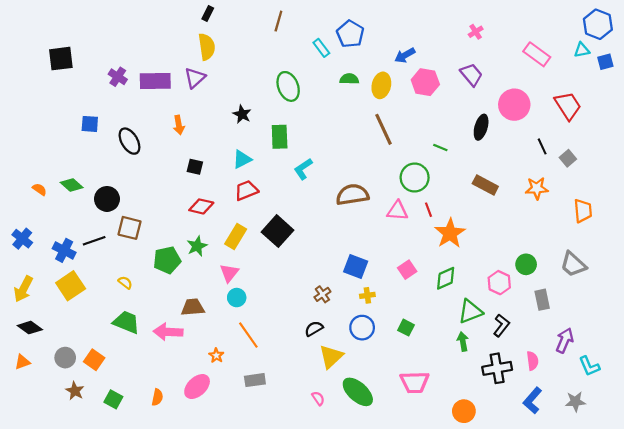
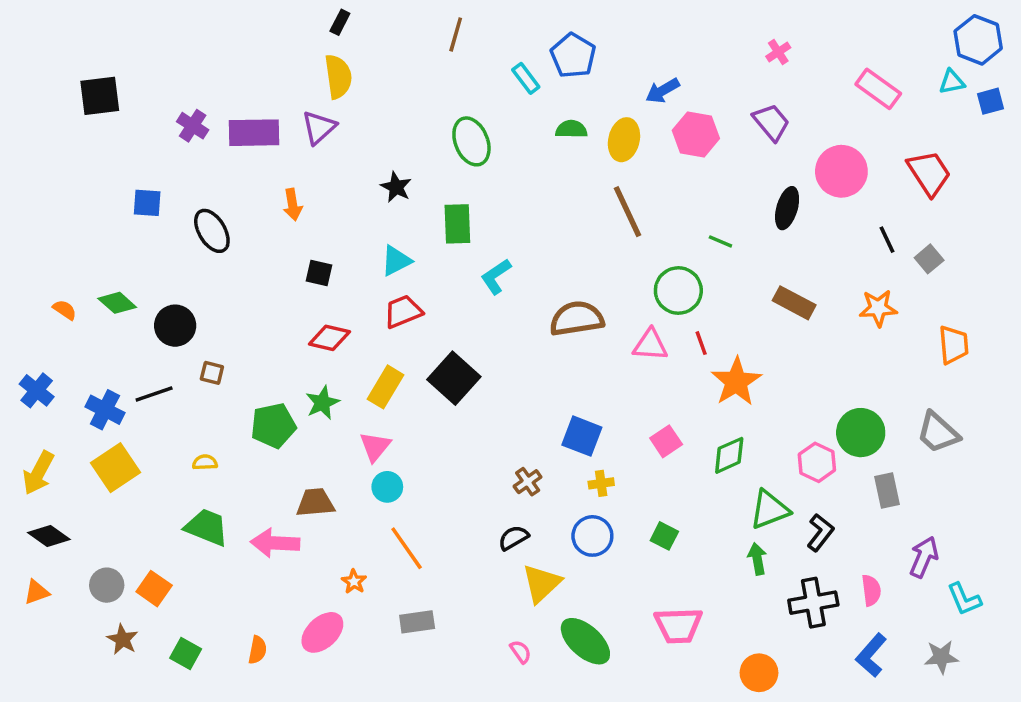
brown square: (129, 228) -> (212, 373), size x0.6
green circle: (526, 264) -> (861, 433), size x1.4
yellow semicircle: (125, 283) -> (205, 462), turned -40

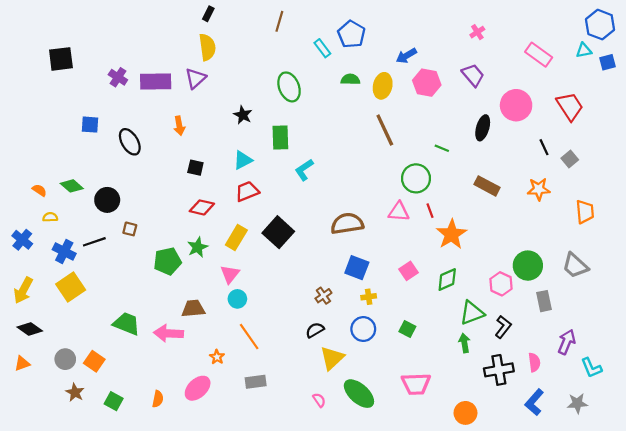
brown semicircle: (577, 319) -> (347, 224), moved
yellow semicircle: (205, 462) -> (50, 217), moved

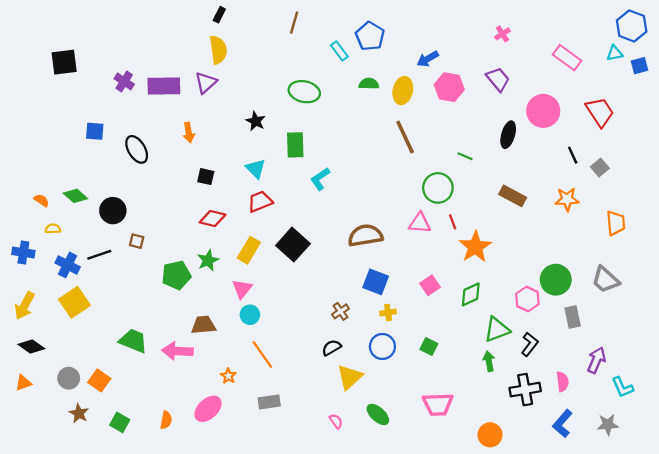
green ellipse: (289, 87) -> (304, 92), turned -56
cyan triangle: (243, 160) -> (256, 169), turned -48
blue cross: (22, 240) -> (23, 252), turned -30
green ellipse: (359, 394) -> (378, 414), size x0.7

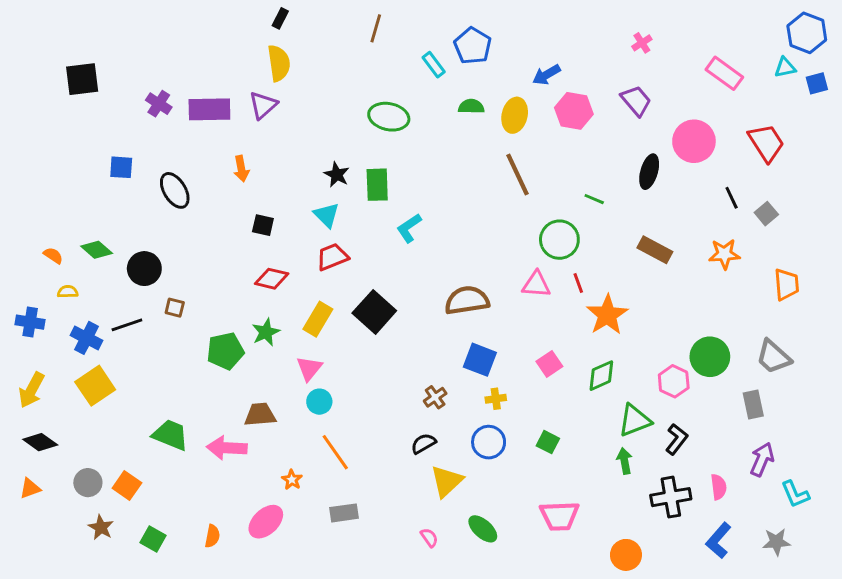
black star: (256, 121) -> (337, 175), moved
gray rectangle: (573, 317) -> (753, 404), moved

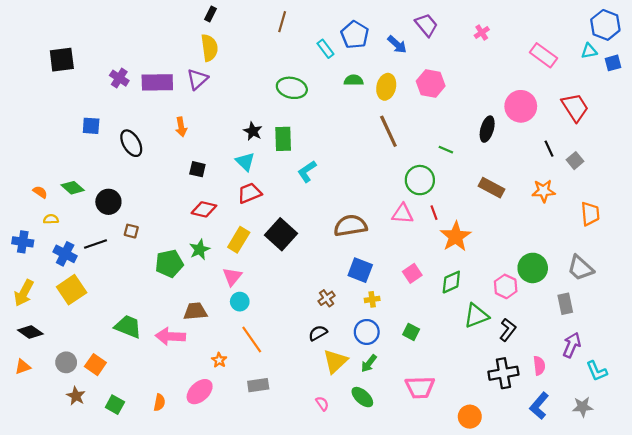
blue arrow: (546, 75) -> (397, 44), moved, turned -108
purple trapezoid: (636, 101) -> (426, 25), moved
green arrow: (625, 461) -> (369, 363), moved, turned -132

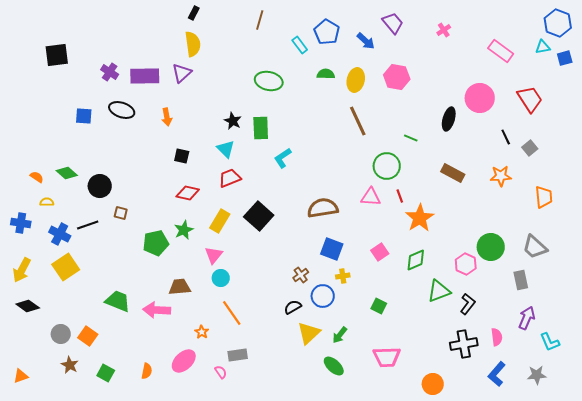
black ellipse: (131, 143) -> (122, 110), moved, turned -40
blue circle: (367, 332) -> (323, 296), moved
orange triangle: (23, 367) -> (21, 376), moved
pink semicircle: (322, 404) -> (221, 372), moved

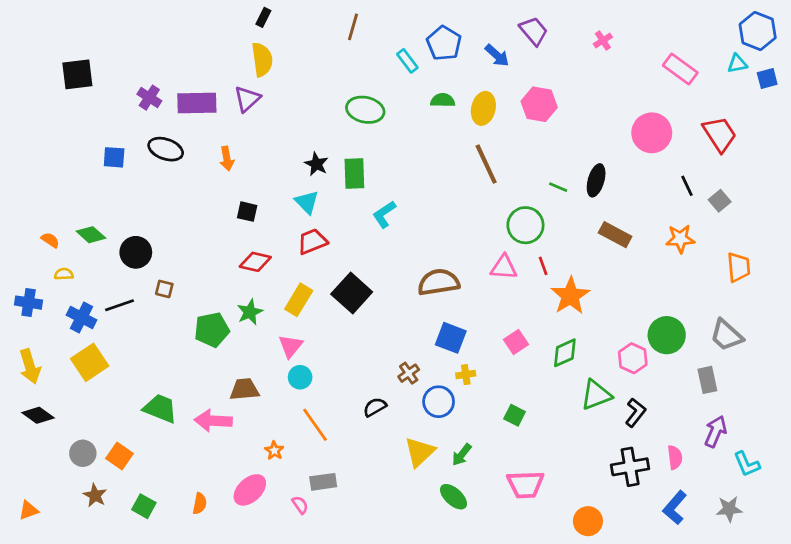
black ellipse: (449, 119) -> (596, 180), moved
yellow arrow: (22, 270) -> (30, 366), turned -45
black semicircle: (293, 307) -> (375, 407), moved

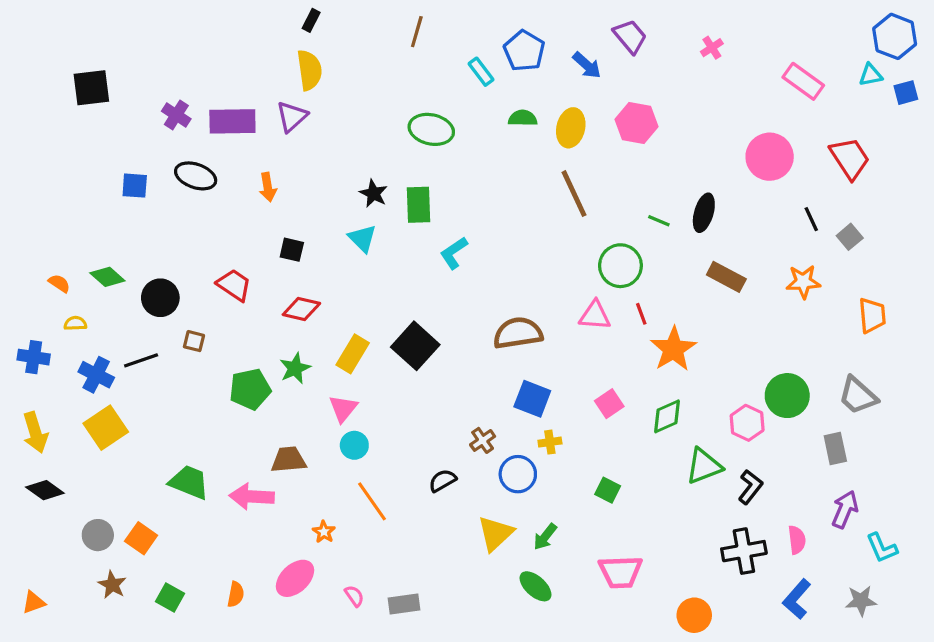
red trapezoid: (312, 241) -> (234, 285), moved, turned 56
gray rectangle: (323, 482) -> (404, 604), moved

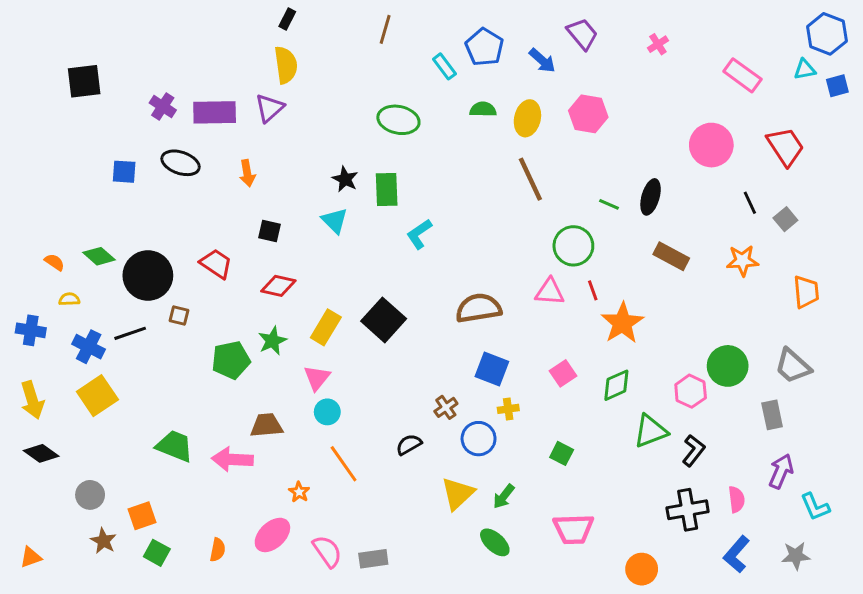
black circle: (160, 298) -> (148, 276), size x1.4
orange square: (141, 538) -> (142, 516), moved, turned 36
pink semicircle: (354, 596) -> (327, 551), size x1.6

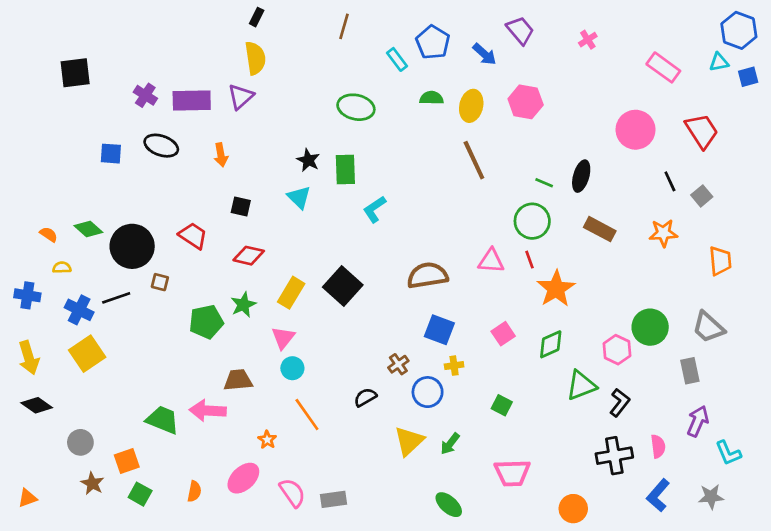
green circle: (573, 246) -> (532, 221), moved
green trapezoid: (175, 446) -> (163, 420), moved
green ellipse: (495, 542) -> (449, 505), moved

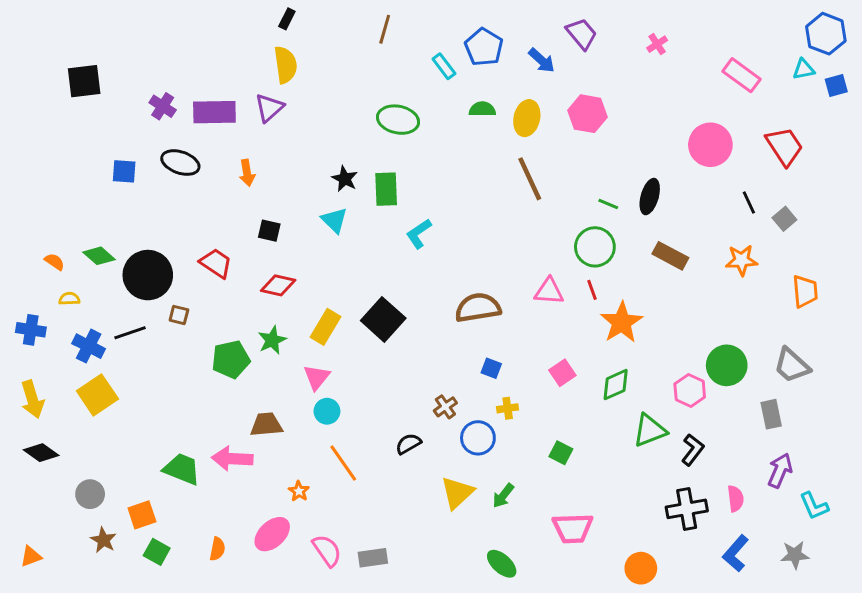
blue square: (439, 330) -> (491, 368), size x0.6

